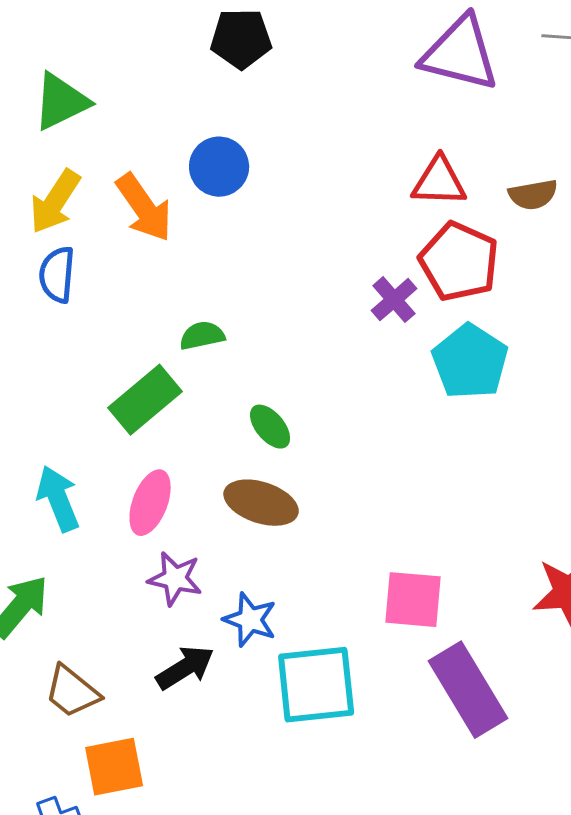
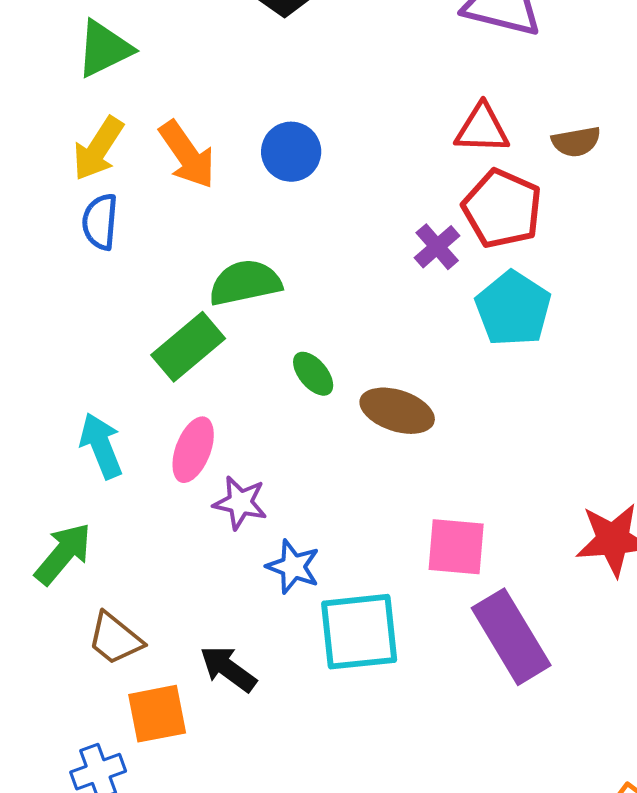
blue circle: (219, 167) -> (291, 152), moved
green semicircle: (202, 336) -> (245, 283), size x1.6
brown ellipse: (261, 503) -> (397, 411), moved
purple star: (175, 579) -> (240, 503), moved
black arrow: (185, 668) -> (228, 669), moved, turned -112

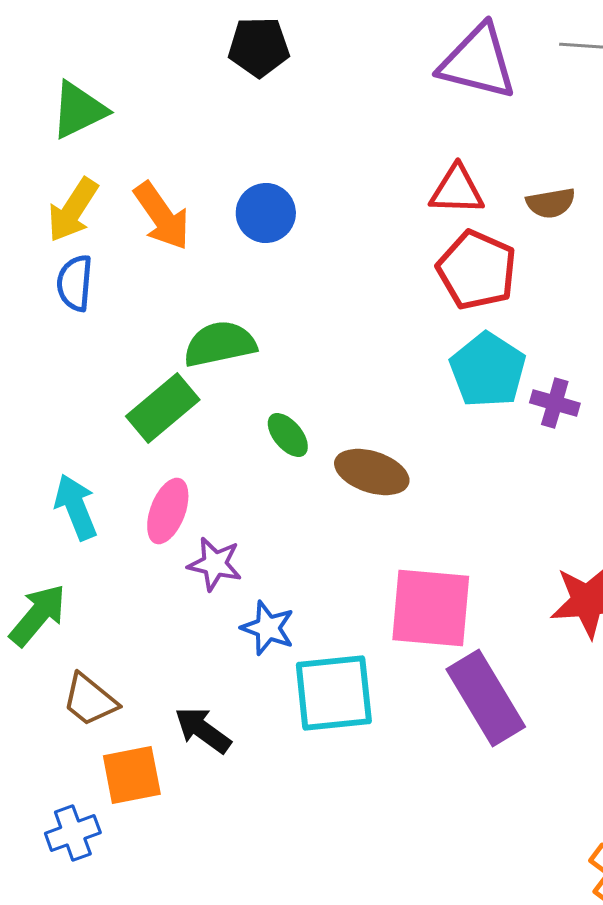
purple cross: (437, 247) -> (555, 403), moved, turned -33
pink square: (456, 547) -> (431, 608), size x1.4

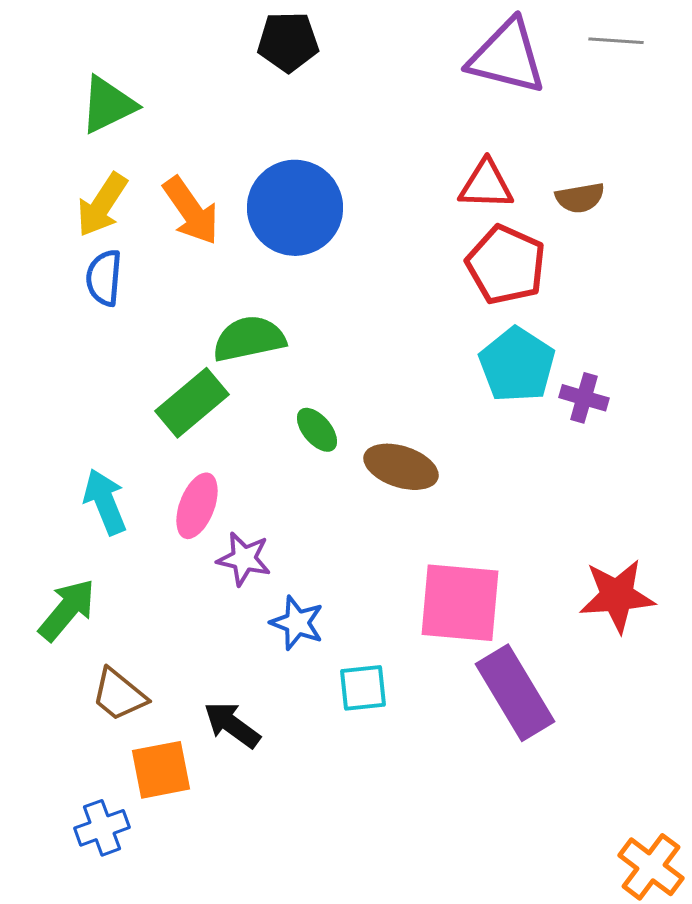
blue circle: (266, 213) -> (295, 208), size x1.6
cyan square: (334, 693) -> (363, 688), size x0.6

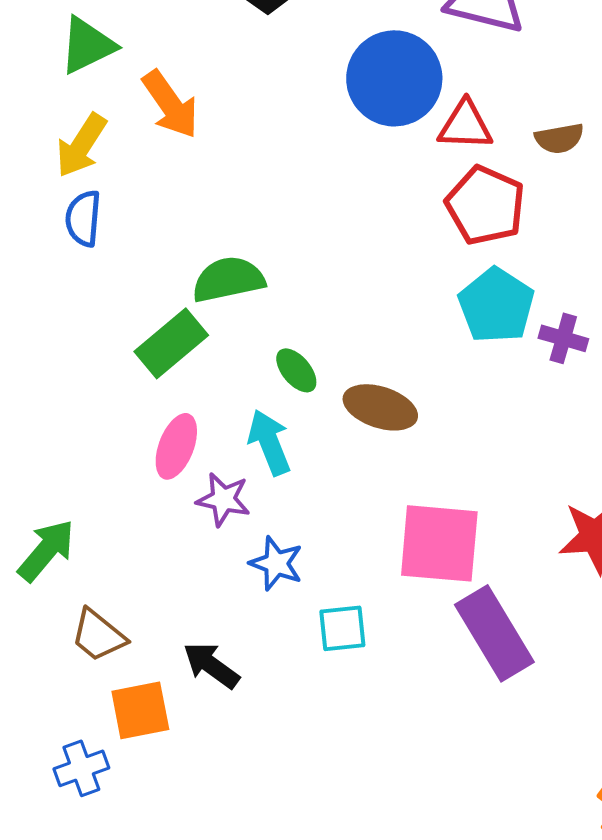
blue circle: (295, 208) -> (394, 78), moved
orange arrow: (191, 211) -> (170, 104), moved
cyan arrow: (105, 502) -> (269, 442), moved

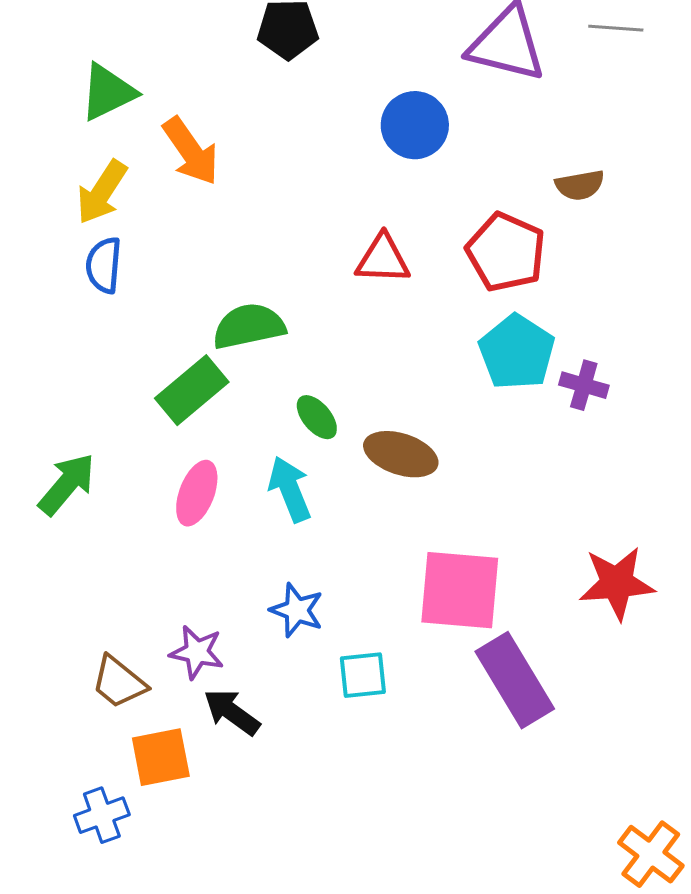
blue circle: (394, 78) -> (415, 125), size x0.7
red triangle: (465, 125) -> (383, 259), moved
purple star: (223, 499) -> (197, 652), moved
green arrow: (46, 550) -> (67, 484), moved

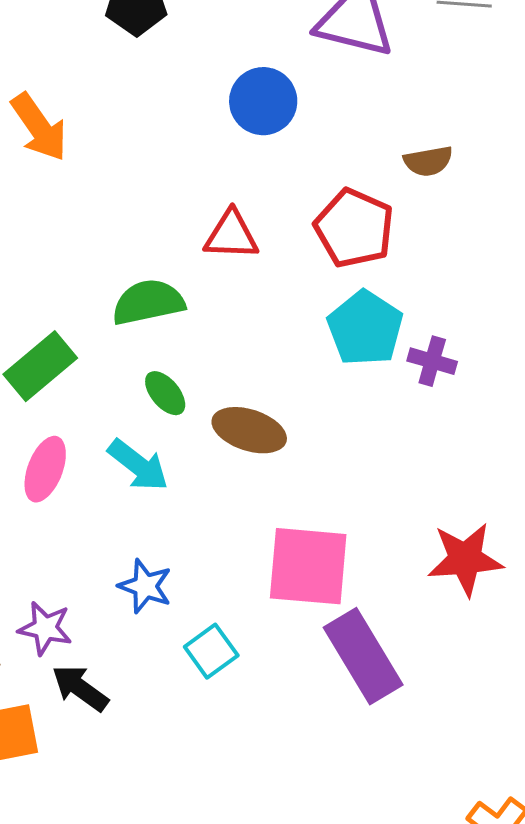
green semicircle: (249, 326) -> (148, 302), moved
cyan arrow: (290, 489) -> (138, 465), turned 150
cyan square: (363, 675) -> (211, 651), turned -30

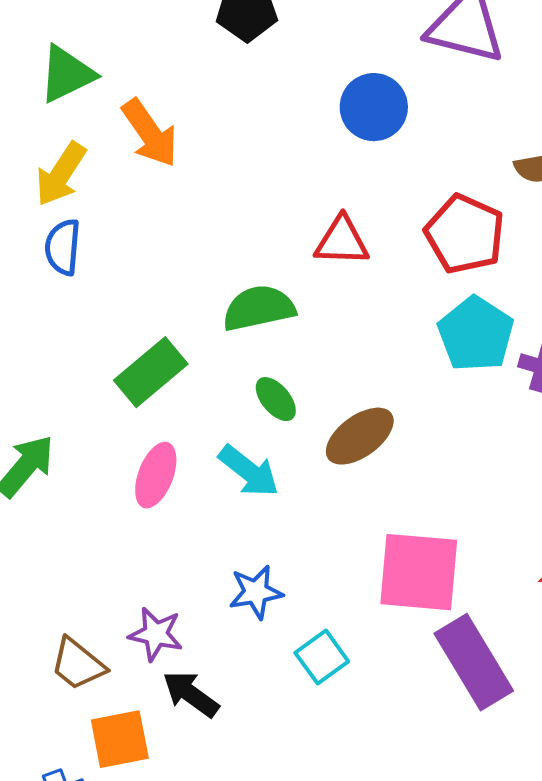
brown ellipse: (249, 430) -> (360, 436), turned -54
blue star: (145, 586) -> (256, 592), turned -30

